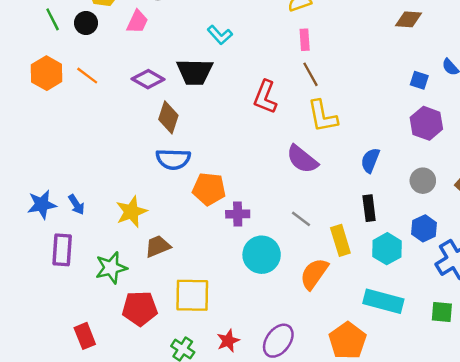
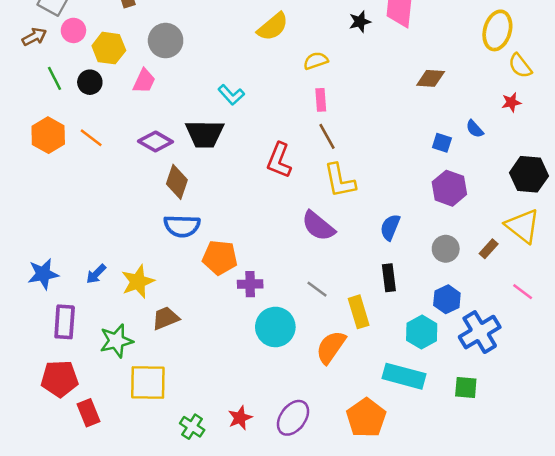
blue arrow: (76, 205) -> (96, 274), moved, turned 78
cyan hexagon: (387, 249) -> (422, 332), moved
yellow square: (192, 295) -> (148, 382), moved
red pentagon: (140, 308) -> (60, 379), moved

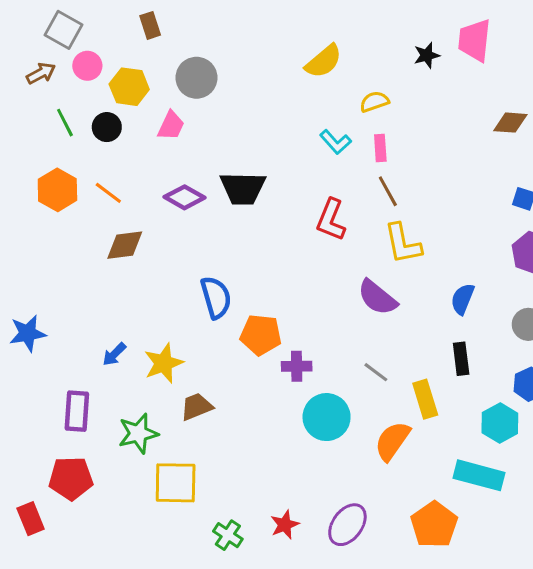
cyan L-shape: (231, 95) -> (335, 142), moved
brown diamond: (177, 182) -> (125, 245), moved, turned 64
blue semicircle: (182, 226) -> (216, 297), turned -108
blue star: (43, 274) -> (28, 333), moved
red rectangle: (89, 413) -> (31, 519), moved

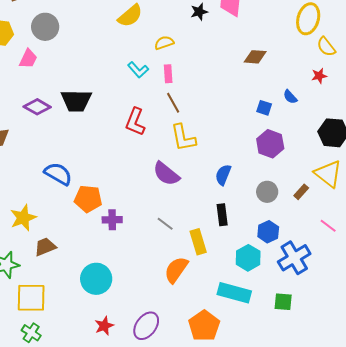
blue semicircle: (216, 297) -> (58, 174), turned -44
cyan circle: (327, 417) -> (96, 279), moved
green cross: (228, 535) -> (31, 333), moved

